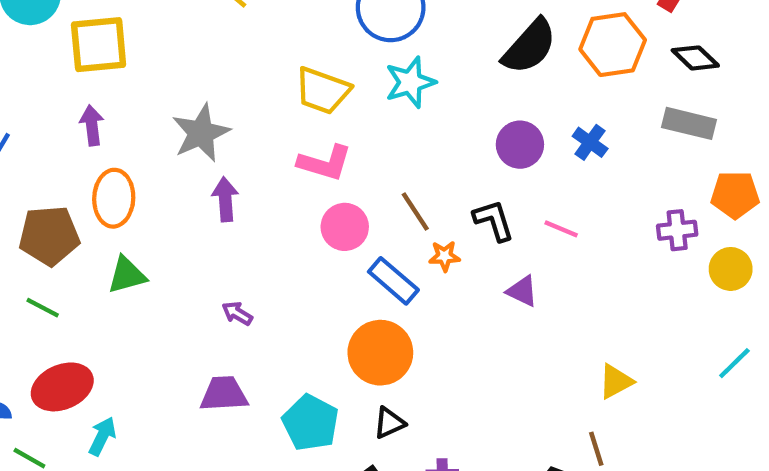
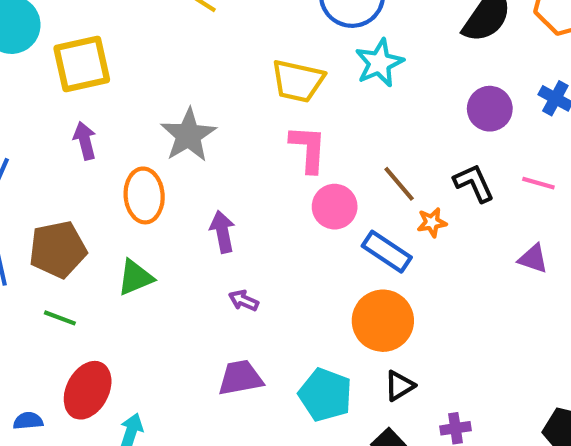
pink L-shape: (325, 163) -> (308, 149), turned -96
orange ellipse: (114, 198) -> (144, 195), moved
purple arrow: (225, 199) -> (222, 232), moved
purple triangle: (522, 291) -> (533, 259), moved
red ellipse: (62, 387) -> (88, 390), turned -32

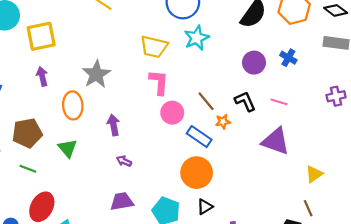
purple triangle: (533, 259) -> (276, 141), size x1.8
green triangle: (135, 277) -> (68, 148), turned -48

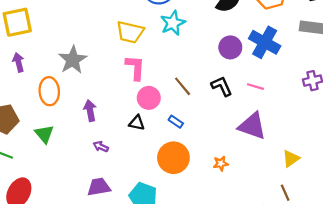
blue cross: (288, 58) -> (265, 42), size x1.8
orange star: (223, 122) -> (221, 163), moved
blue rectangle: (199, 137) -> (176, 122), size x0.6
black triangle: (205, 207) -> (137, 123), moved, turned 42

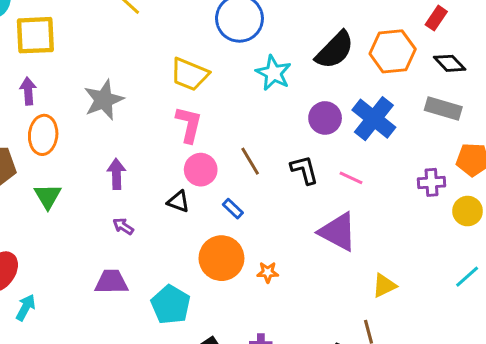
cyan star: (173, 23) -> (274, 73), moved, turned -30
orange ellipse: (49, 91) -> (43, 135), moved
orange star: (221, 163) -> (268, 272), moved

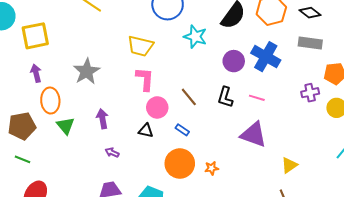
black L-shape: (304, 170) -> (225, 97), turned -140
green triangle: (48, 196) -> (65, 126), moved

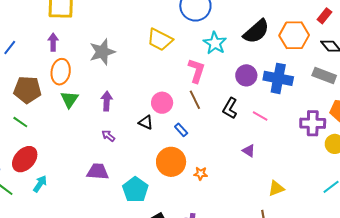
blue cross: (266, 57) -> (278, 78), turned -32
pink L-shape: (145, 79) -> (196, 71), moved
purple cross: (310, 93) -> (313, 123), size x1.4
purple triangle: (254, 135) -> (249, 151), size x0.5

